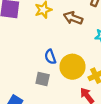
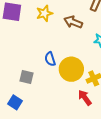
gray square: (43, 79) -> (27, 77), moved

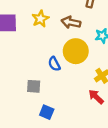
yellow circle: (71, 69) -> (76, 51), moved
blue square: (15, 102) -> (47, 112), moved

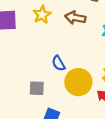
yellow circle: (76, 51) -> (78, 82), moved

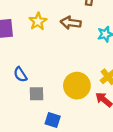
blue semicircle: (58, 63) -> (20, 74), moved

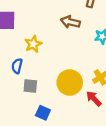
yellow star: (38, 21) -> (33, 44), moved
blue semicircle: (20, 74) -> (17, 66), turned 40

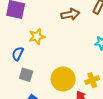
brown arrow: (70, 22) -> (70, 14), moved, turned 144

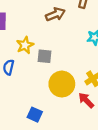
gray square: (26, 75) -> (45, 56), moved

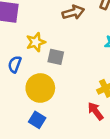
yellow circle: (62, 84) -> (40, 88), moved

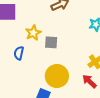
yellow circle: (40, 88) -> (57, 76), moved

